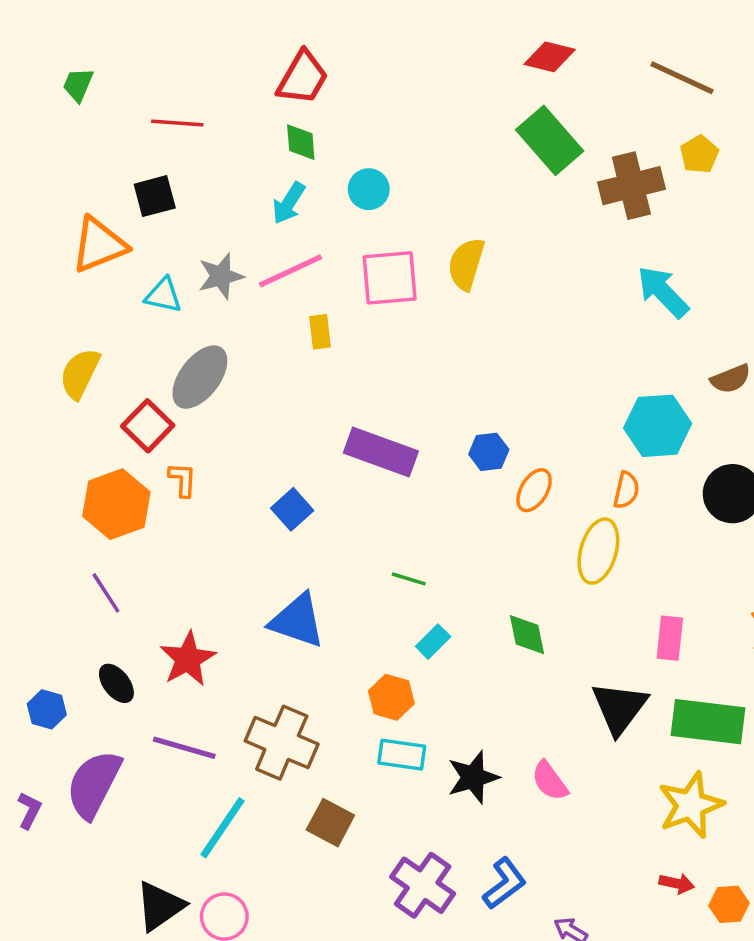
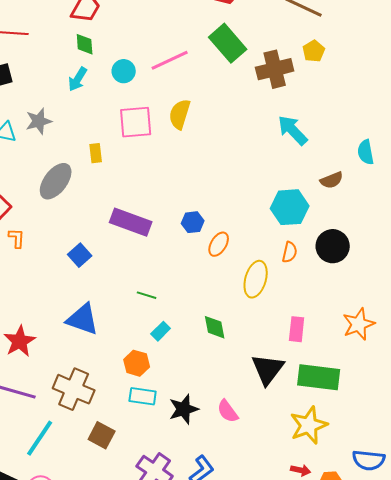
pink line: (290, 271) -> (170, 60), moved
gray ellipse: (200, 377) -> (56, 181), moved
orange semicircle: (626, 490) -> (290, 252), moved

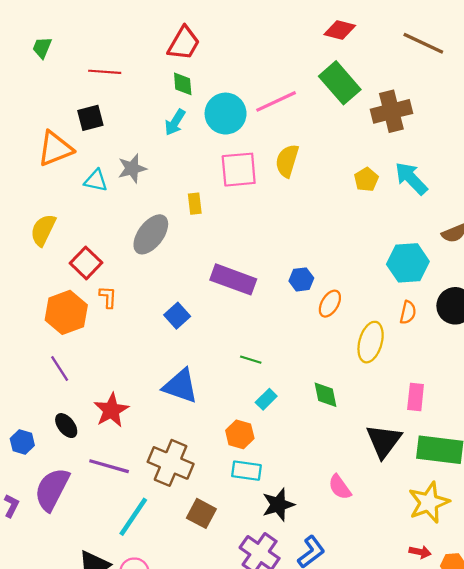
yellow pentagon: (314, 51) -> (366, 179), moved
cyan circle: (124, 71) -> (226, 114), size x1.6
black star: (184, 409) -> (278, 505), moved

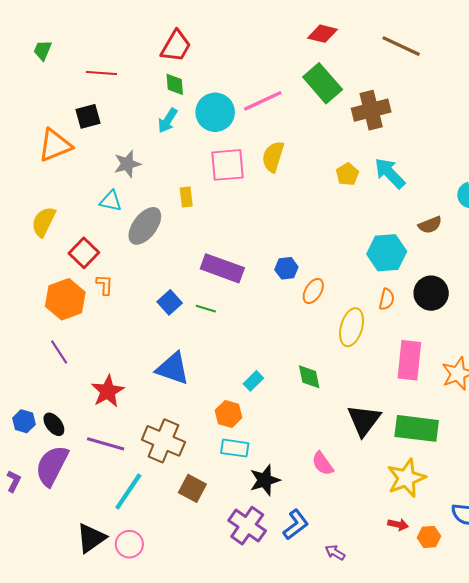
cyan triangle: (96, 181) -> (111, 201), moved
green line: (251, 360) -> (206, 309), moved
pink rectangle: (416, 397) -> (409, 360), moved, size x1.5
black ellipse: (66, 426) -> (54, 424), moved

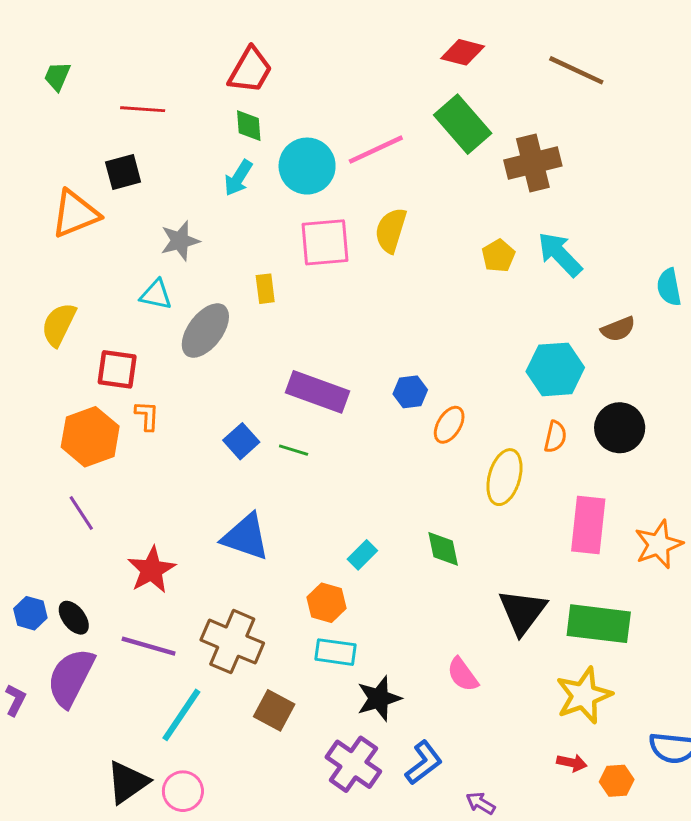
red square: (84, 253) -> (117, 369), turned -36

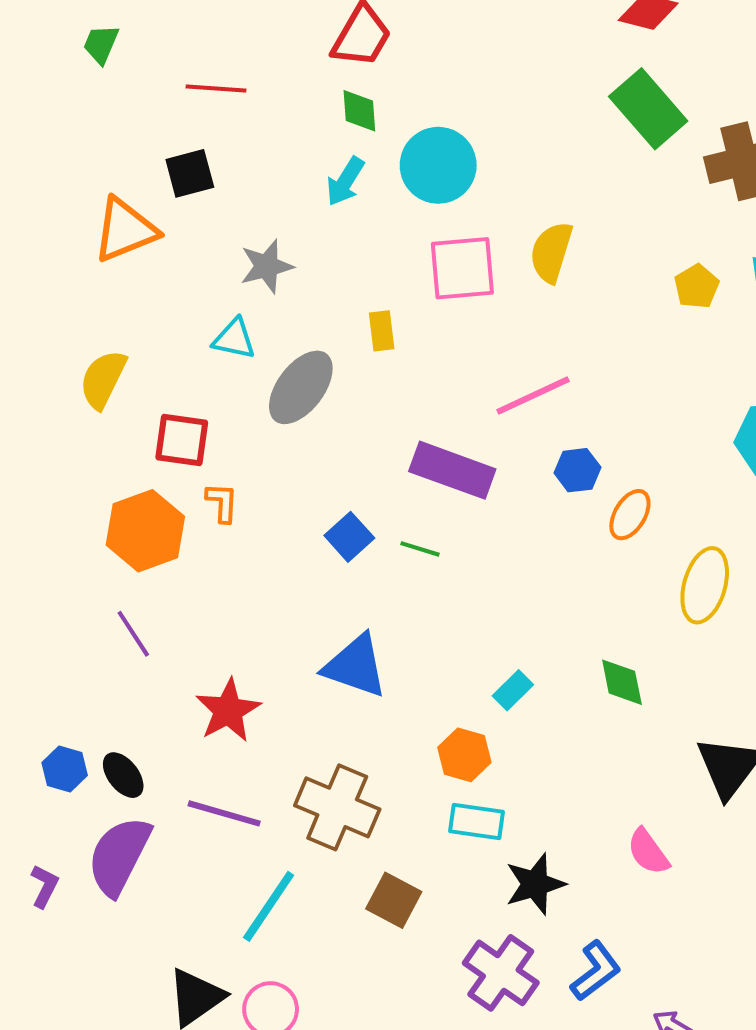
pink line: (376, 150) -> (533, 395), moved

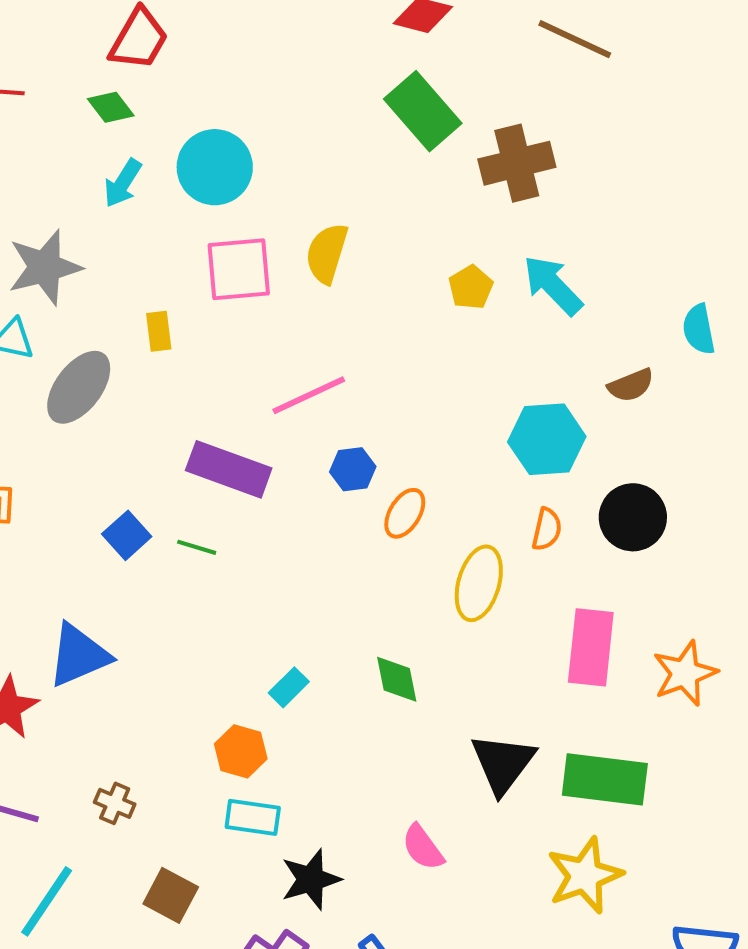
green diamond: (359, 111) -> (111, 107), moved, turned -33
gray star: (267, 266) -> (45, 267), size x1.4
blue triangle: (355, 666) -> (79, 655), moved, turned -42
brown cross: (337, 807) -> (115, 803), size x0.5

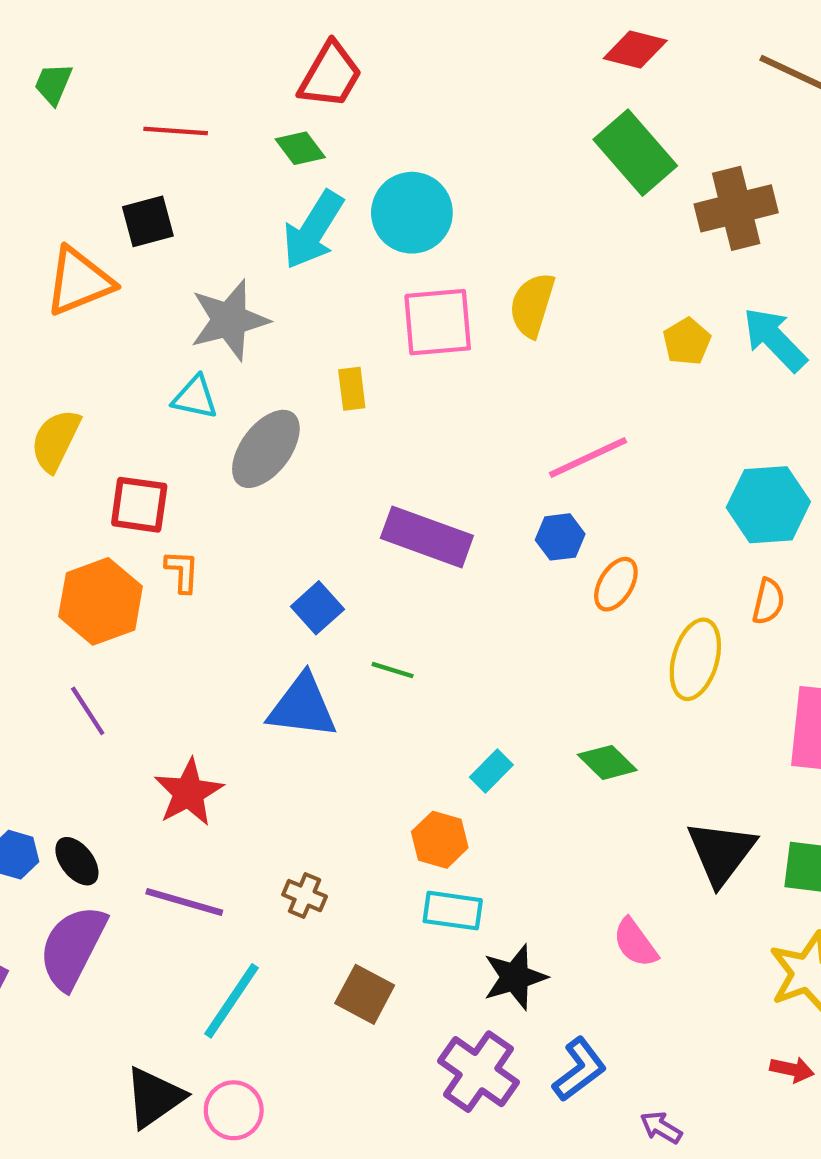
cyan arrow: (123, 183) -> (313, 230), size x1.5
pink line: (309, 395) -> (588, 457), moved
green line: (197, 547) -> (393, 670), moved
blue triangle: (79, 655) -> (302, 707), moved, turned 30
green diamond: (397, 679) -> (607, 762), turned -34

